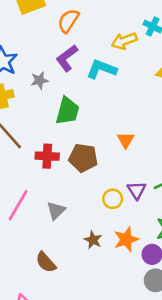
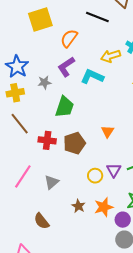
brown pentagon: (83, 158) -> (74, 143), turned -30

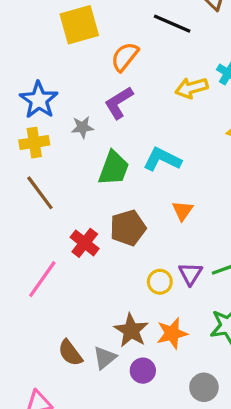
cyan L-shape: (92, 77) -> (162, 159), moved
red cross: (47, 140) -> (85, 243), moved, turned 30
gray triangle: (51, 182) -> (105, 358), moved
brown star: (78, 206) -> (131, 330), size x1.5
purple circle: (123, 220) -> (143, 371), moved

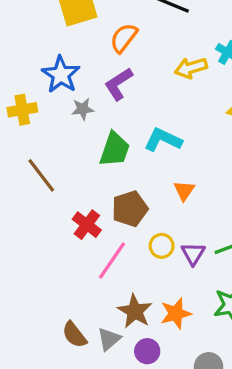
blue star: (39, 100) -> (61, 75), moved
yellow cross: (34, 143) -> (22, 110), moved
pink line: (42, 279) -> (112, 260), moved
yellow circle: (160, 282) -> (162, 246), moved

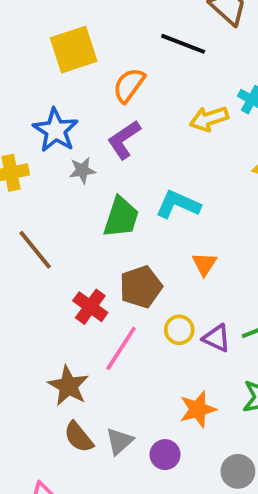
purple triangle: (193, 254) -> (217, 338), turned -35
brown star: (135, 311) -> (68, 386), moved

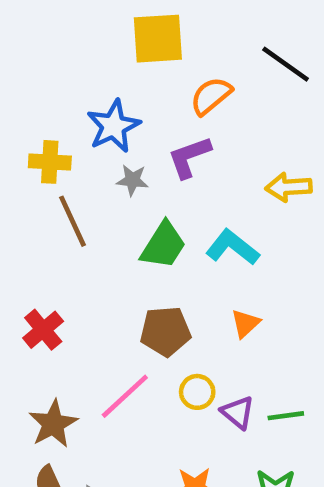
yellow arrow: (209, 119) -> (289, 187), moved
brown line: (35, 250) -> (72, 221), moved
red cross: (90, 307) -> (43, 330), moved

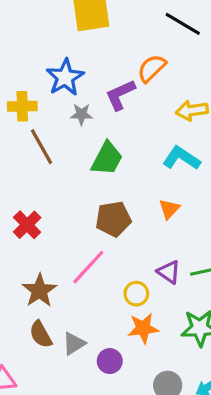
orange semicircle: (211, 96) -> (152, 68), moved
cyan L-shape: (232, 247) -> (181, 158), moved
yellow circle: (197, 392) -> (136, 294), moved

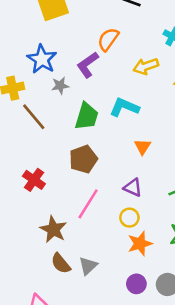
cyan L-shape: (181, 158) -> (124, 107), moved
brown pentagon: (113, 219) -> (83, 159), moved
purple triangle: (169, 272) -> (133, 188), moved
purple circle: (110, 361) -> (136, 284), moved

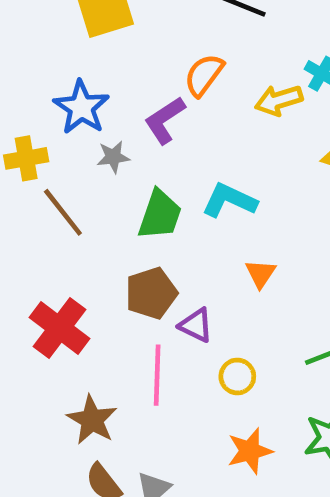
yellow arrow: (146, 66) -> (279, 100), moved
red cross: (34, 180) -> (60, 328), size x1.4
purple triangle: (133, 188) -> (196, 325), moved
pink line: (88, 204) -> (157, 375), turned -32
yellow circle: (129, 218) -> (237, 376), moved

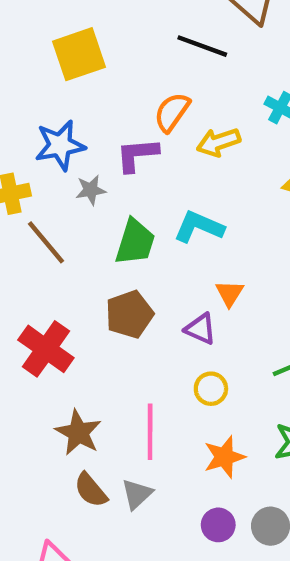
yellow arrow: (279, 100) -> (218, 142), moved
blue star: (81, 107) -> (60, 145), turned 30
purple L-shape: (165, 120) -> (137, 155), turned 30
purple triangle: (196, 325) -> (200, 329), moved
pink line: (157, 375) -> (150, 432), moved

